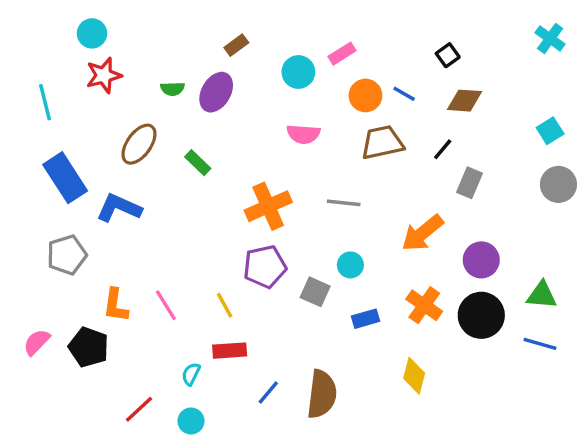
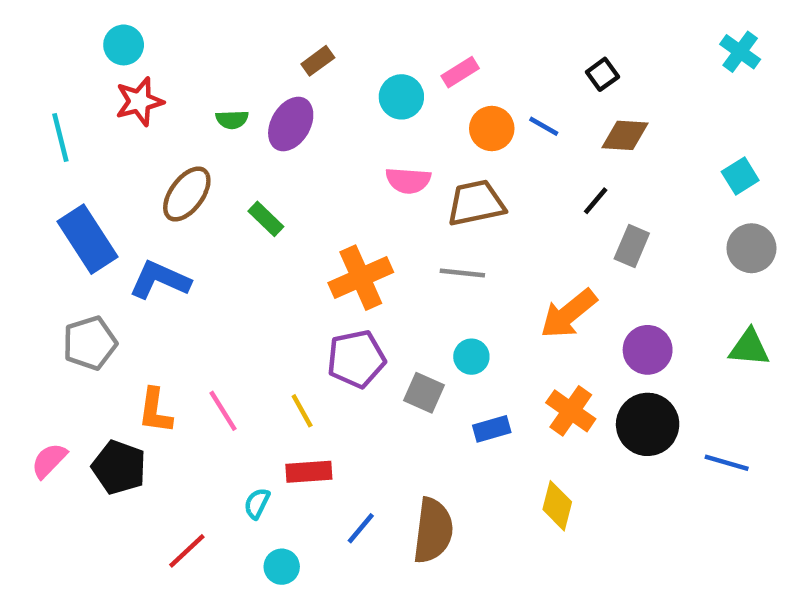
brown trapezoid: (382, 142) -> (476, 203), moved
green triangle: (542, 295) -> (749, 348), moved
cyan circle: (191, 421) -> (282, 567), moved

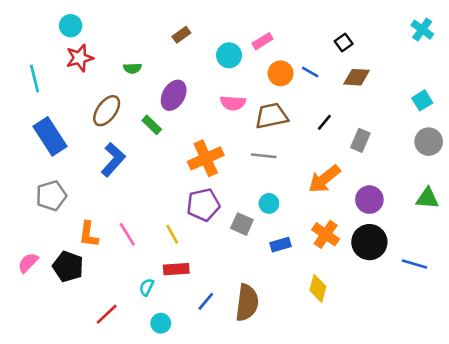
purple ellipse: (291, 124) -> (174, 95), moved
black line: (596, 201) -> (324, 122), moved
blue L-shape: (160, 280) -> (113, 160), moved, turned 108

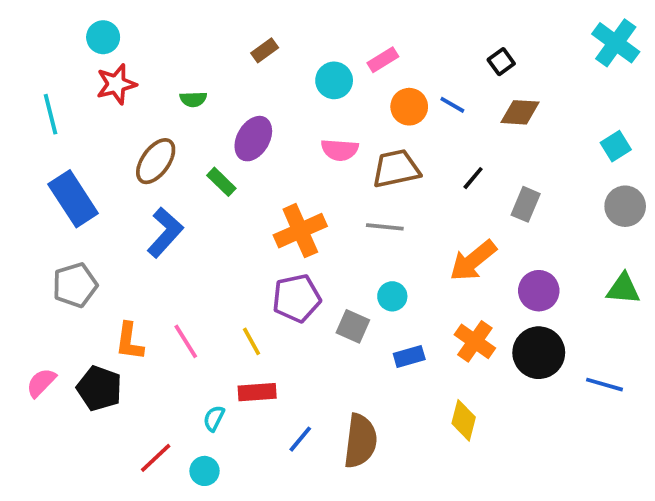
cyan cross: (422, 30) -> (616, 43), size x1.4
cyan circle: (161, 323) -> (205, 471), moved

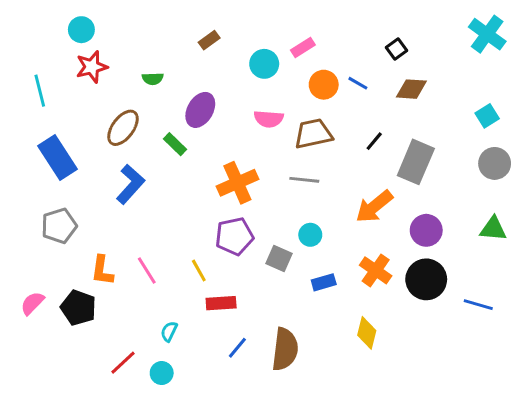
gray rectangle: (526, 204) -> (416, 162), size x1.6
red rectangle: (257, 392) -> (221, 303), moved

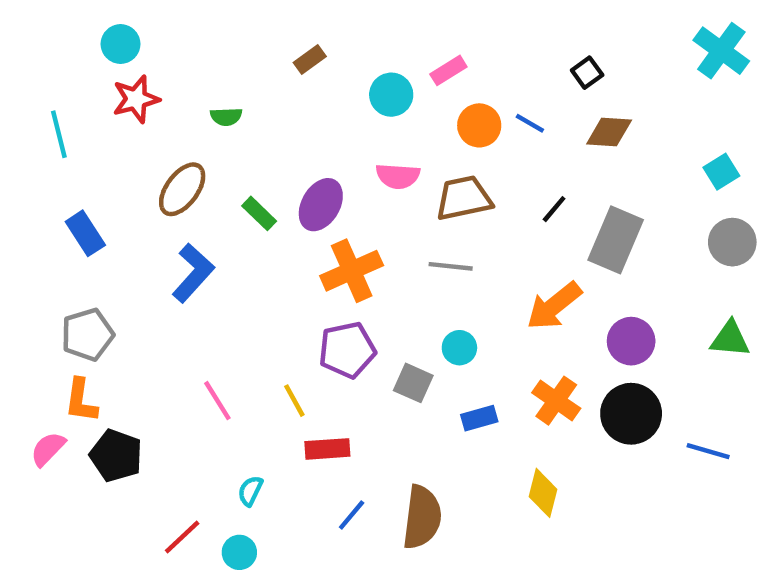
purple ellipse: (200, 110) -> (321, 205), moved
blue rectangle: (58, 157) -> (85, 233), size x0.7
orange L-shape: (102, 270) -> (81, 401), moved

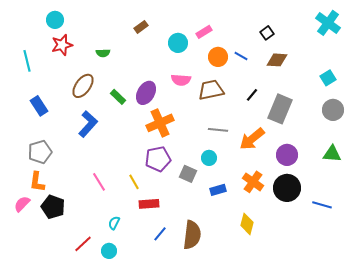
gray line: (451, 266) -> (218, 130), moved

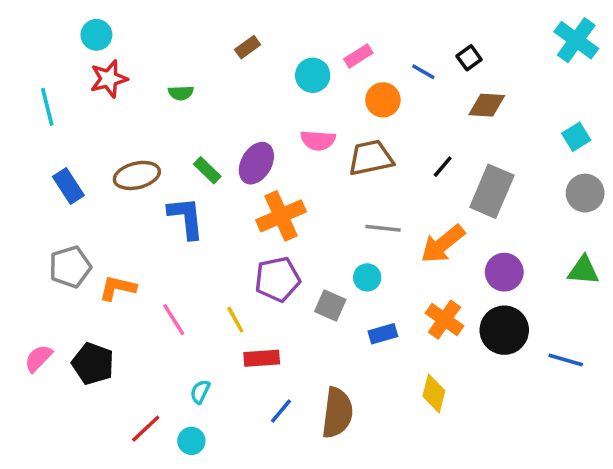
blue line: (241, 56) -> (423, 72), moved
brown ellipse: (83, 86) -> (137, 175), moved, turned 40
blue L-shape: (88, 124) -> (186, 218), moved, turned -48
orange L-shape: (37, 182) -> (118, 288), moved, turned 95

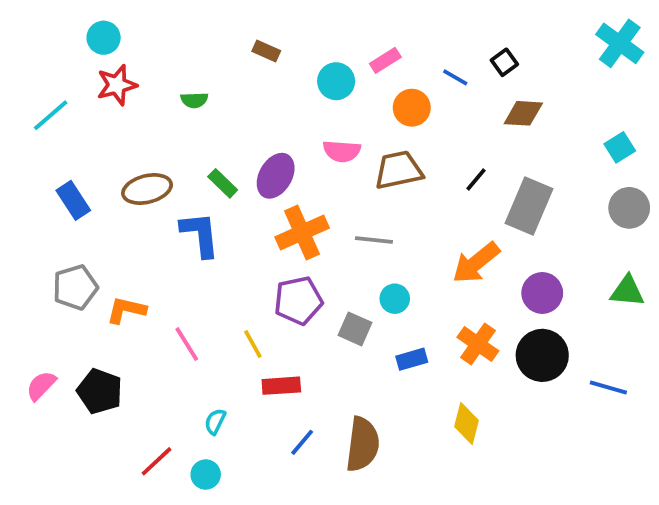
brown rectangle: (248, 47) -> (266, 51), turned 60
cyan line: (47, 107) -> (51, 115), turned 63
gray line: (383, 228) -> (374, 240), moved

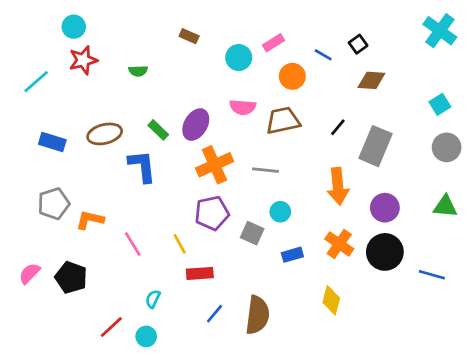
blue rectangle: (73, 200) -> (52, 142), turned -40
orange arrow: (476, 263) -> (338, 186), turned -57

